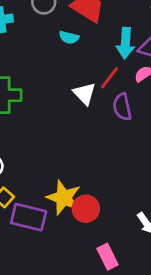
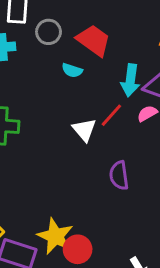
purple semicircle: (122, 107) -> (119, 175), moved

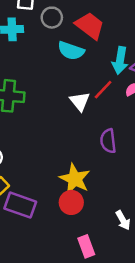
cyan semicircle: (72, 70) -> (71, 51), size x1.5
yellow star: (55, 236) -> (75, 179), moved

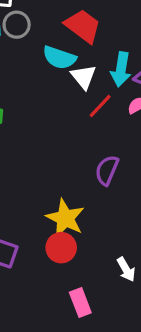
gray circle: (52, 18) -> (17, 25), moved
white triangle: (80, 101) -> (84, 77), moved
purple semicircle: (108, 141) -> (107, 170), turned 30

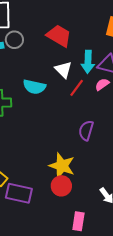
cyan semicircle: (59, 58) -> (34, 87), moved
pink rectangle: (80, 303) -> (78, 221), turned 36

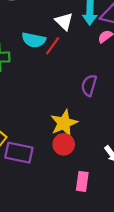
red line: (77, 88) -> (53, 46), moved
yellow star: (62, 166) -> (64, 123), turned 30

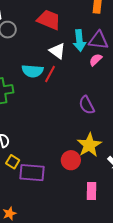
purple semicircle: (89, 85) -> (87, 105), turned -36
yellow star: (64, 123) -> (89, 145), moved

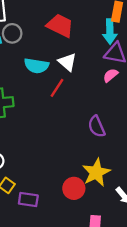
cyan arrow: (79, 40) -> (110, 32), moved
cyan semicircle: (33, 71) -> (37, 66), moved
purple rectangle: (32, 173) -> (28, 199), size x0.7

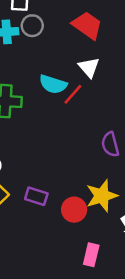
cyan semicircle: (37, 66) -> (53, 84), moved
purple rectangle: (28, 199) -> (36, 196), moved

